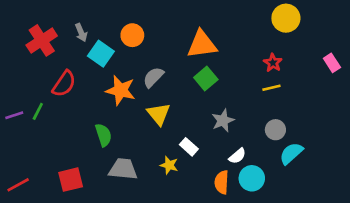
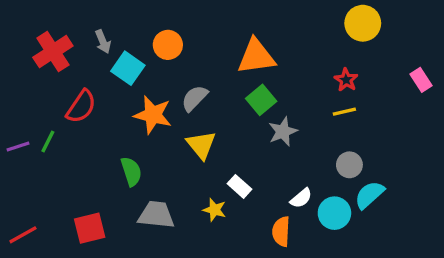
gray star: (223, 121) -> (283, 131), moved
cyan circle: (252, 178) -> (334, 213), moved

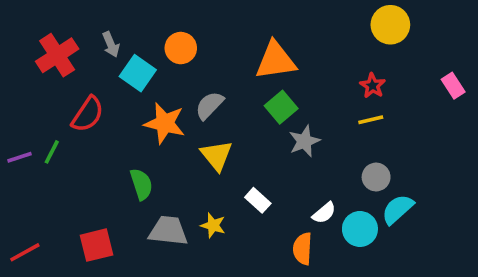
yellow star: (215, 210) -> (213, 225), moved

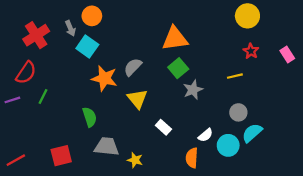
orange circle: (181, 48) -> (92, 16), moved
red star: (372, 86) -> (251, 51), moved
red semicircle: (88, 114) -> (26, 73), moved
green line: (52, 152) -> (43, 97), moved
yellow star: (213, 225) -> (135, 160), moved

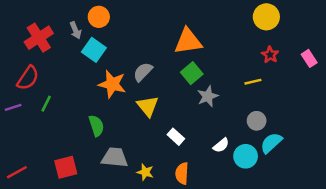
orange semicircle: (192, 158) -> (182, 173), moved

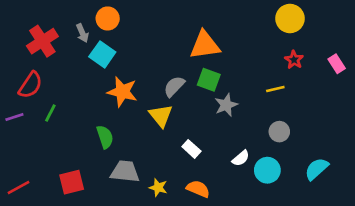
gray semicircle: (143, 72) -> (174, 86), moved
green square: (192, 73) -> (209, 80), turned -30
cyan semicircle: (271, 143) -> (317, 169), moved
orange semicircle: (182, 173) -> (198, 189), turned 110

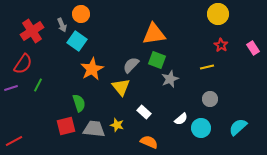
orange star: (122, 92) -> (92, 69), turned 30
red square: (72, 182) -> (66, 126), moved
yellow star: (158, 188) -> (117, 125), moved

